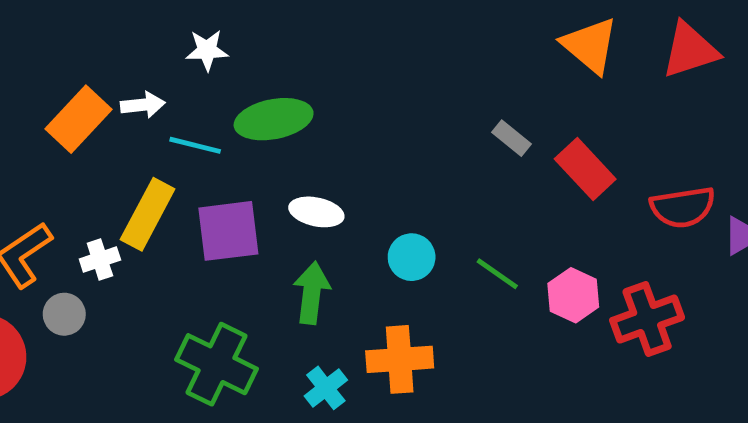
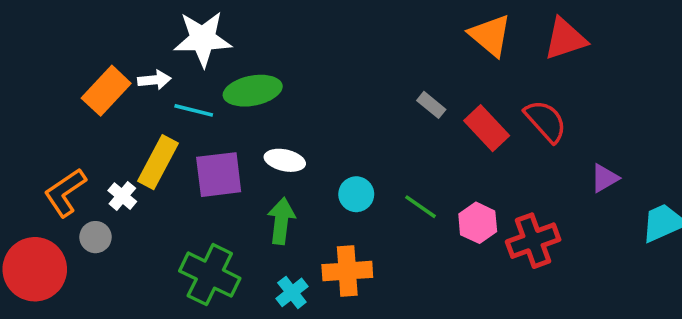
white star: (207, 50) -> (203, 39), size x1.8
red semicircle: (683, 207) -> (546, 121), moved, turned -123
white cross: (100, 260) -> (122, 196), turned -32

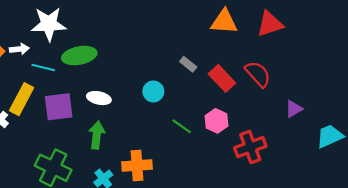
orange triangle: (490, 35) -> (224, 22), turned -36
cyan circle: (356, 194) -> (153, 91), moved
pink hexagon: (478, 223) -> (217, 121), moved

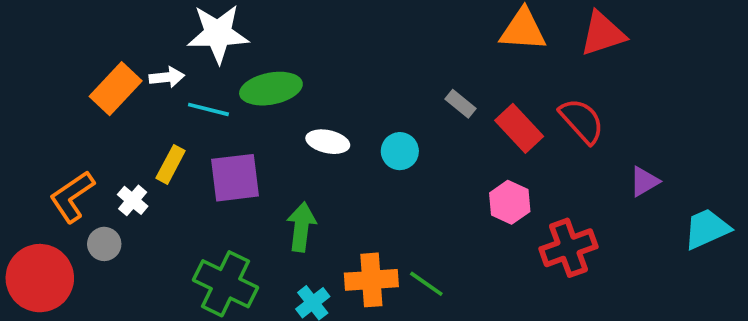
white ellipse: (99, 98) -> (328, 142), moved
yellow rectangle: (22, 99) -> (171, 164), size x0.7
green line: (182, 126) -> (426, 284), moved

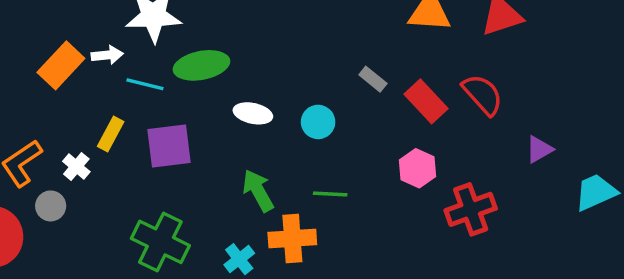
green arrow: (301, 227) -> (258, 191), moved, turned -36
green line: (426, 284) -> (330, 194), moved, turned -32

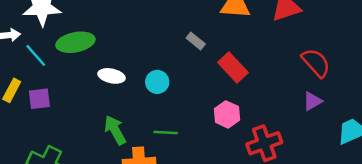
gray rectangle: (373, 79) -> (196, 41), moved
cyan line: (145, 84) -> (36, 55), turned 35
red semicircle: (483, 95) -> (316, 63), moved
purple square: (169, 146) -> (39, 99), moved, size x0.7

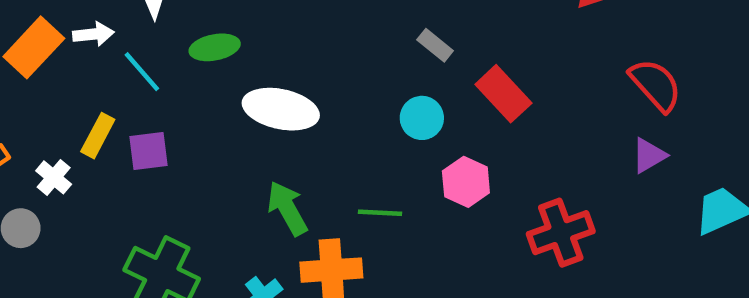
green ellipse: (75, 42) -> (215, 47), size x0.7
white ellipse: (112, 76) -> (281, 109), size x1.5
cyan circle: (157, 82) -> (422, 118), moved
pink hexagon: (227, 114) -> (466, 182), moved

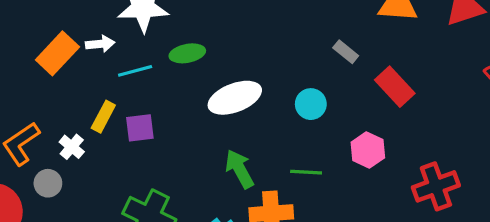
cyan line: (142, 72) -> (135, 71), turned -64
white ellipse: (281, 109) -> (235, 98), turned -33
cyan circle: (422, 118) -> (311, 104), moved

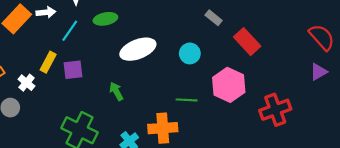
cyan line: (135, 71) -> (70, 31), turned -40
pink hexagon: (368, 150) -> (229, 85), size x1.4
green arrow: (240, 169) -> (116, 91), moved, size x0.7

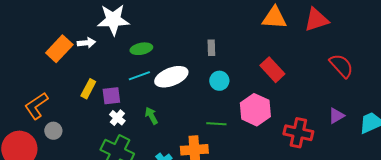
gray rectangle: (214, 18) -> (211, 48), moved, turned 49
cyan line: (70, 31) -> (139, 76), moved, turned 35
purple triangle: (318, 72) -> (336, 116), moved
white cross: (27, 83) -> (117, 118), moved
red cross: (275, 110) -> (298, 133), turned 32

